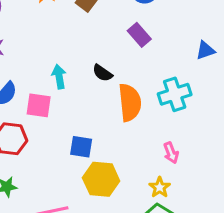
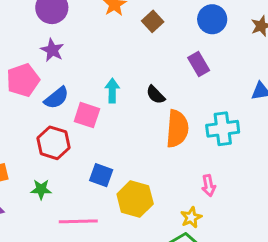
blue square: (81, 147) -> (101, 175), moved

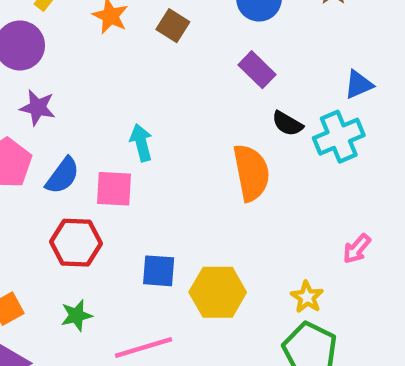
black semicircle: (156, 95) -> (287, 124), moved
cyan cross: (223, 129) -> (339, 137), moved
pink arrow: (209, 186) -> (357, 249), moved, turned 66

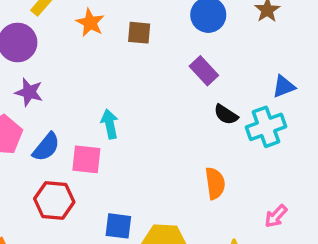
brown square: (173, 26) -> (139, 33), turned -30
orange semicircle: (251, 173) -> (215, 183), moved, size x0.7

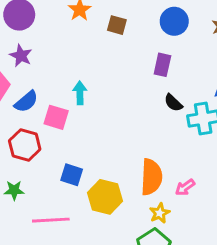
purple rectangle: (204, 71) -> (162, 65), turned 45
orange semicircle: (215, 183) -> (151, 177), moved, size x1.4
pink arrow: (276, 216) -> (185, 187), moved

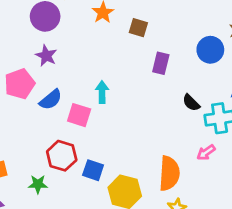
blue circle: (174, 21) -> (210, 50), moved
purple rectangle: (162, 65) -> (161, 63), moved
red hexagon: (25, 145) -> (62, 156), moved
pink arrow: (185, 187) -> (206, 152), moved

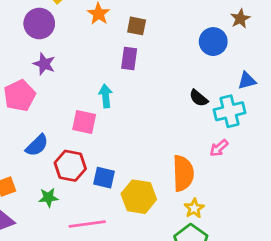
purple rectangle: (161, 63) -> (129, 58), moved
blue semicircle: (51, 100) -> (37, 145), moved

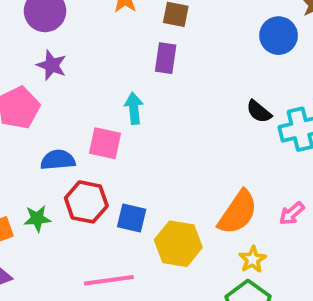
blue semicircle: (37, 145) -> (58, 160), moved, turned -140
pink arrow: (219, 148) -> (292, 213), moved
orange semicircle: (183, 173) -> (238, 212), turned 36
green star: (48, 198) -> (37, 218), moved

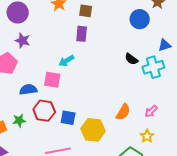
cyan arrow: (134, 108) -> (66, 61), turned -112
orange semicircle: (238, 212) -> (123, 112), size x0.7
yellow star: (253, 259) -> (147, 136), moved

